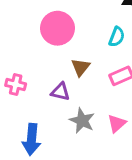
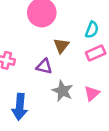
cyan semicircle: (117, 37) -> (92, 30), moved

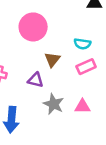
cyan semicircle: (92, 30) -> (82, 44), turned 77
pink triangle: (92, 93) -> (82, 106), turned 42

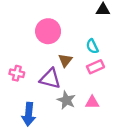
cyan semicircle: (82, 44) -> (92, 46), turned 56
purple triangle: (35, 80) -> (50, 79), size x1.5

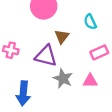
pink rectangle: (95, 67) -> (99, 52), moved

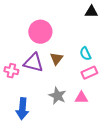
cyan semicircle: (90, 22) -> (85, 54), moved
purple triangle: (46, 56) -> (33, 63), moved

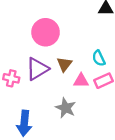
purple triangle: (33, 63) -> (37, 69), turned -45
pink triangle: (81, 98) -> (81, 81), moved

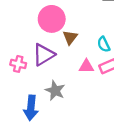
brown triangle: (64, 64) -> (70, 37), moved
gray star: (66, 108) -> (55, 91), moved

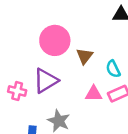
brown triangle: (70, 37) -> (85, 56), moved

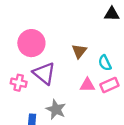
pink circle: (55, 40) -> (31, 43), moved
purple triangle: (46, 81) -> (44, 73), turned -50

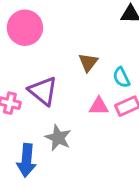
pink circle: (31, 43) -> (25, 28), moved

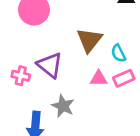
brown triangle: (88, 62) -> (89, 40), size x1.5

